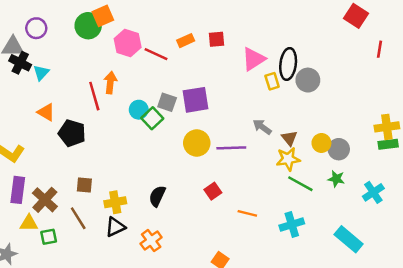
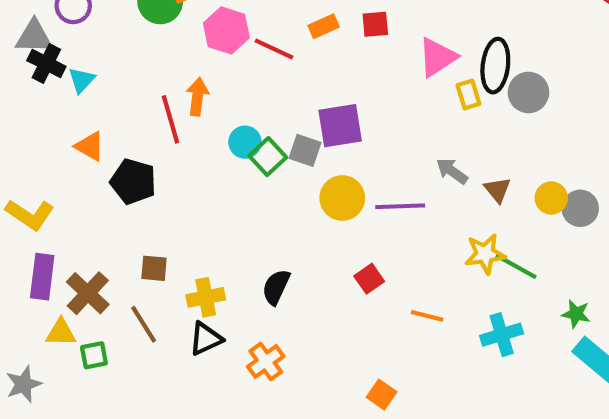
gray square: (167, 102) -> (305, 150), moved
yellow star: (288, 159) -> (485, 254), moved
green star: (336, 179) -> (576, 314), moved

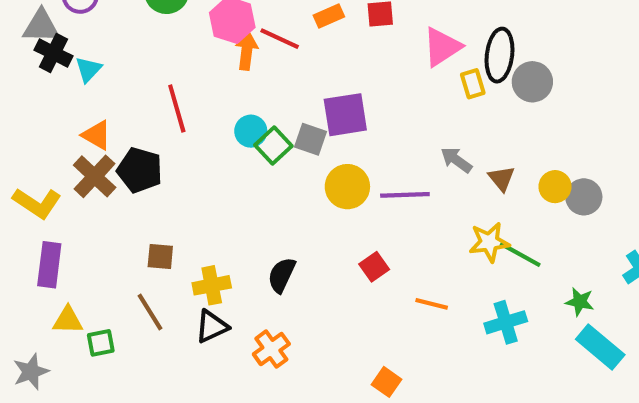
orange arrow: (197, 97) -> (247, 51), moved
brown cross: (88, 293) -> (95, 176), moved

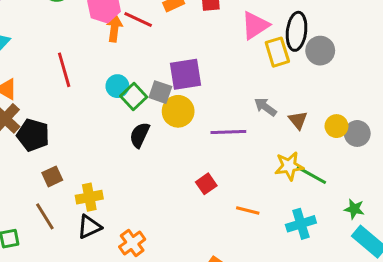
yellow rectangle: (473, 84) -> (277, 52), size x1.4
black pentagon: (140, 170) -> (33, 135), moved
yellow circle: (347, 187) -> (178, 111), moved
brown square: (160, 257) -> (52, 176), turned -30
black semicircle: (282, 275) -> (140, 135), moved

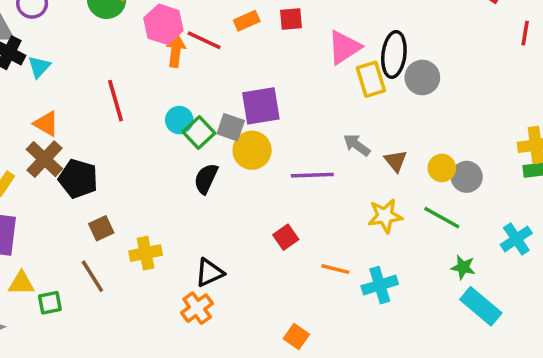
green line: (311, 175) -> (442, 218), moved
cyan cross: (301, 224) -> (380, 285), moved
black triangle: (89, 227) -> (209, 273), moved

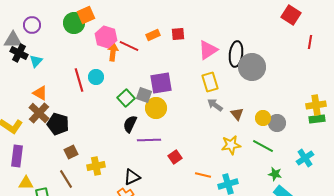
gray circle: (422, 78) -> (252, 67), size x1.4
yellow rectangle: (371, 79) -> (210, 82), moved
cyan circle: (179, 120) -> (96, 77), moved
purple line: (312, 175) -> (149, 140), moved

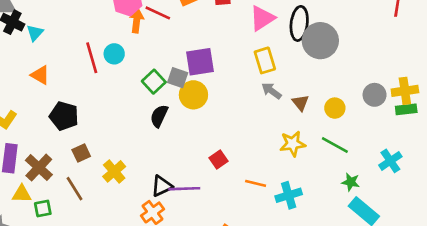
brown cross: (39, 113) -> (39, 168), moved
gray circle: (277, 123) -> (375, 95), moved
purple line: (149, 140) -> (184, 189), moved
yellow cross: (96, 166) -> (114, 171), turned -30

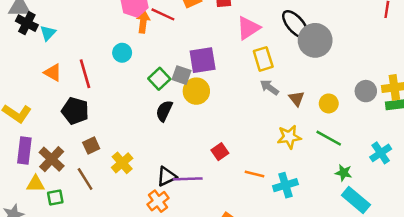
pink triangle: (262, 18) -> (248, 28), moved
black ellipse: (299, 23) -> (295, 24), turned -48
red line: (92, 58) -> (85, 74), moved

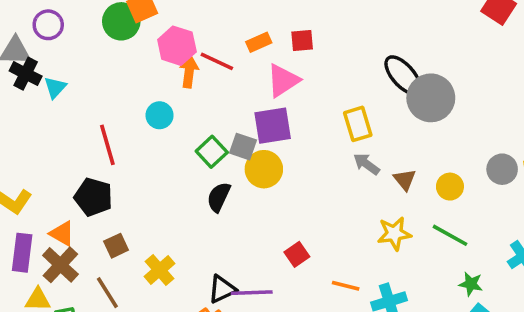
pink triangle: (248, 28) -> (283, 80), moved
orange triangle: (53, 73) -> (62, 234), moved

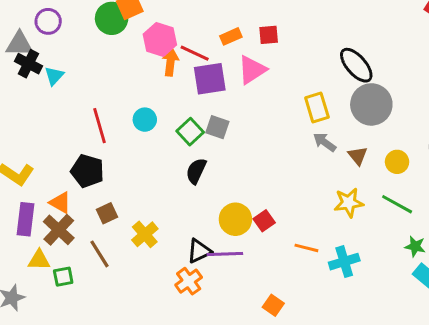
gray circle: (431, 98) -> (371, 104), moved
cyan circle: (160, 115) -> (145, 120), moved
purple square: (273, 126) -> (210, 79), moved
yellow circle: (264, 169) -> (235, 219), moved

